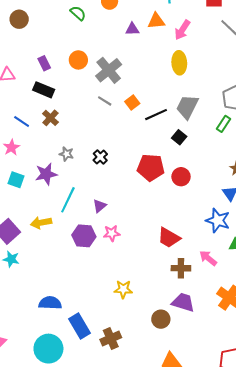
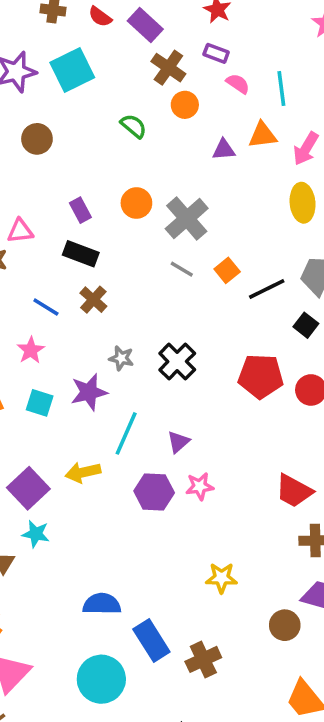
black cross: (100, 157) -> (177, 362), size x1.5

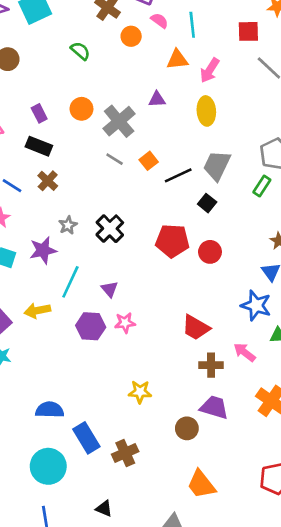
orange circle: (185, 105) -> (131, 36), moved
purple triangle: (224, 150) -> (157, 99), moved
gray star: (121, 358) -> (68, 225), turned 30
purple triangle: (178, 442) -> (110, 289), turned -30

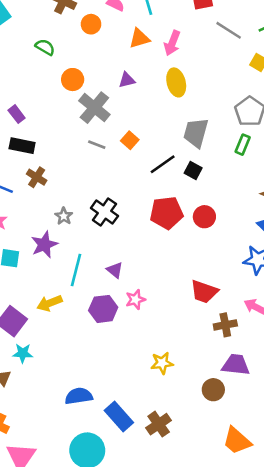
orange circle: (81, 109) -> (73, 80), moved
black line: (178, 175) -> (163, 164), moved

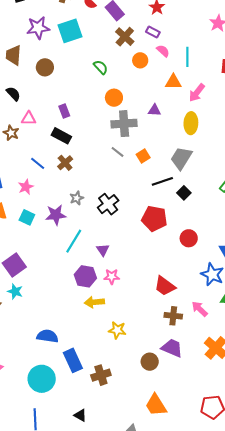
gray cross: (94, 108) -> (124, 124), turned 30
gray trapezoid: (196, 133) -> (181, 158), moved
red circle: (204, 217) -> (189, 238), moved
yellow arrow: (50, 303) -> (94, 302), moved

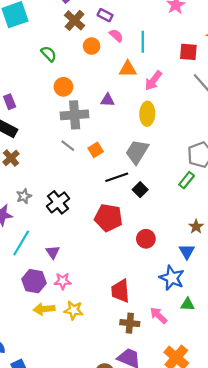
red trapezoid: (165, 286) -> (120, 291), turned 50
yellow star: (117, 330) -> (74, 310), moved

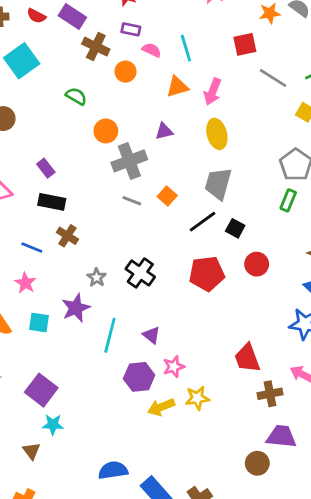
red circle: (146, 239) -> (257, 264), moved

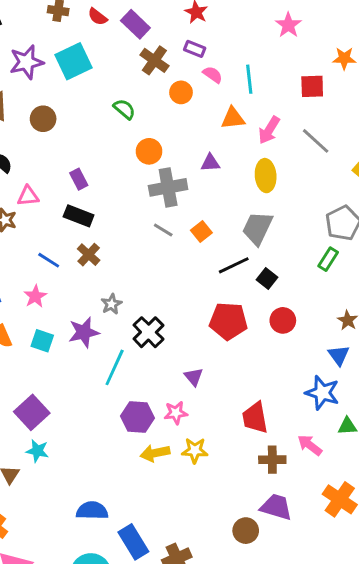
gray line: (273, 78) -> (316, 141), moved
black cross: (140, 273) -> (148, 332), moved
purple triangle: (151, 335) -> (194, 377), moved

